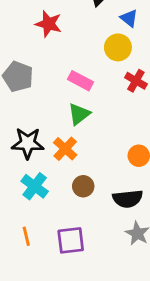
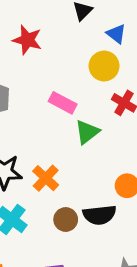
green triangle: (79, 114) -> (87, 132), moved
black semicircle: (128, 199) -> (99, 215), moved

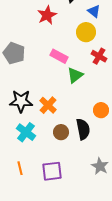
red star: (27, 40) -> (47, 15), moved, turned 30
black semicircle: (99, 215) -> (83, 129), turned -95

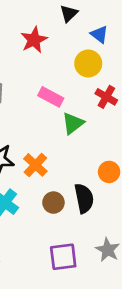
purple square: (52, 171) -> (63, 257), moved

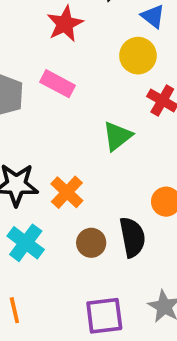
pink rectangle: (51, 97) -> (58, 84), moved

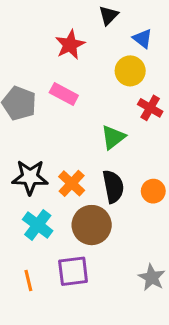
black semicircle: (132, 237) -> (113, 186), moved
brown circle: (91, 243) -> (92, 225), size x1.6
purple square: (104, 316) -> (73, 271), moved

